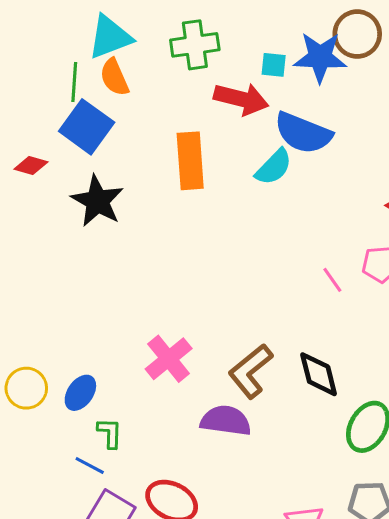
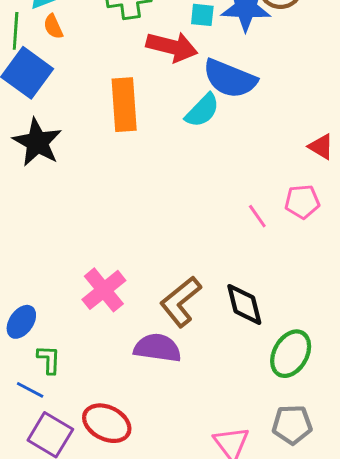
orange semicircle: (114, 77) -> (53, 26), size x0.7

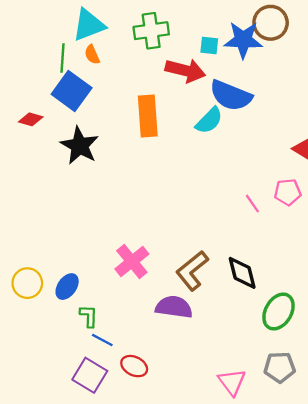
blue line: (30, 390) -> (102, 340), moved
red ellipse: (107, 423) -> (134, 366), size x0.7

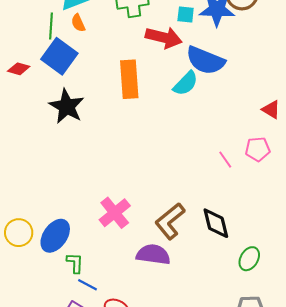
red diamond: (31, 119) -> (19, 69), moved
blue ellipse: (67, 287) -> (55, 236), size x1.4
green ellipse: (279, 312) -> (249, 259), size x0.7

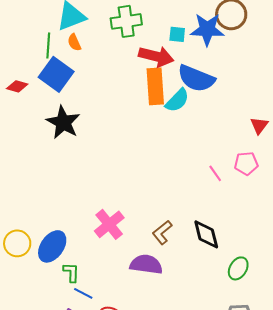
orange rectangle: (129, 79) -> (155, 86), moved
red triangle: (271, 109) -> (259, 125), turned 36
brown L-shape: (170, 221) -> (162, 232), size x0.7

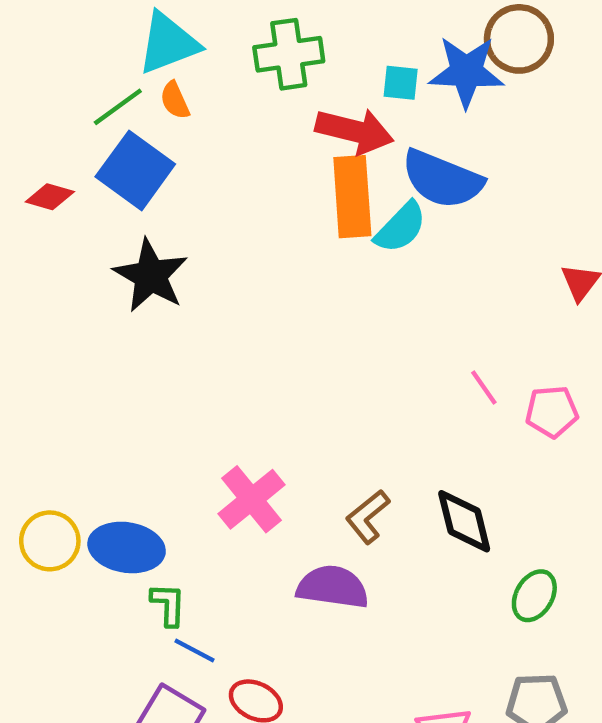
green line: (48, 45) -> (118, 107), turned 50
pink pentagon: (246, 163) -> (552, 412), moved
blue ellipse: (52, 246) -> (127, 547), turned 64

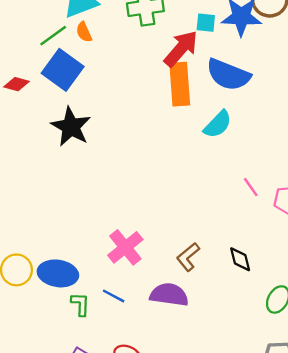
red arrow: (355, 131) -> (181, 49), turned -63
cyan semicircle: (401, 227) -> (218, 124), moved
black diamond: (464, 521) -> (240, 259), size x0.7
blue line: (195, 651) -> (114, 296), moved

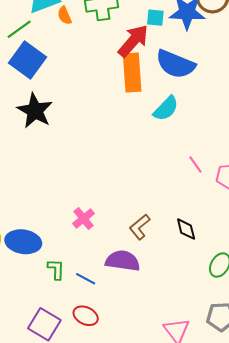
orange semicircle: (84, 32) -> (64, 16), moved
pink cross: (125, 247) -> (84, 218), size x0.7
blue line: (114, 296) -> (86, 279), moved
green L-shape: (80, 304) -> (56, 269), moved

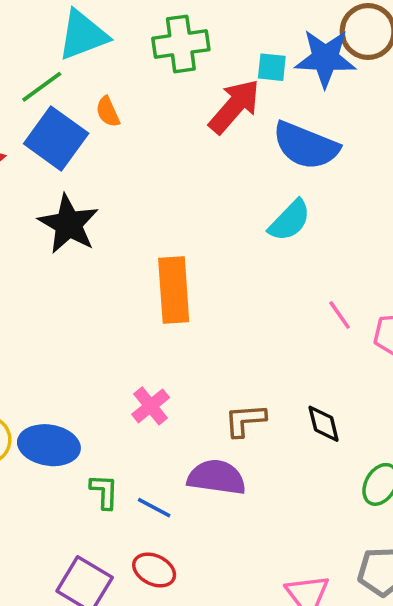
orange semicircle: (64, 16) -> (108, 112), moved
orange rectangle: (132, 73) -> (174, 290), moved
brown L-shape: (140, 227) -> (245, 420), turned 35

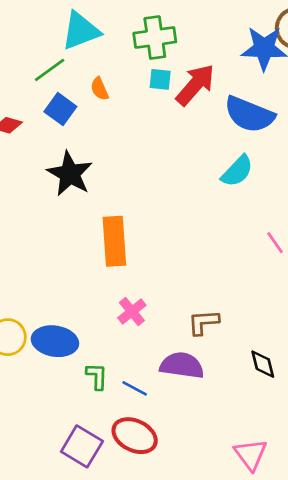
cyan square: (272, 67) -> (160, 79), moved
blue square: (56, 138) -> (60, 109), size x0.7
orange rectangle: (174, 290) -> (114, 241), moved
black diamond: (324, 424) -> (263, 364), moved
red ellipse: (154, 570) -> (135, 436), size x1.4

